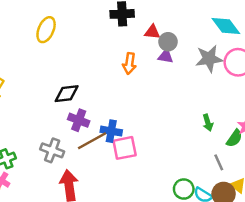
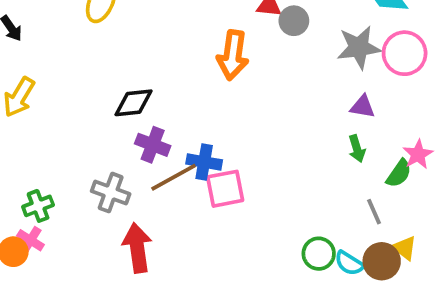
purple triangle: (166, 56) -> (363, 107), moved
orange arrow: (129, 63) -> (233, 55), size x1.4

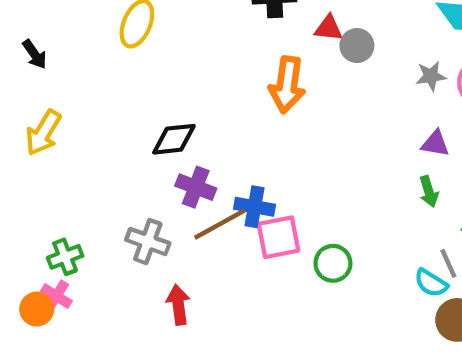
gray star: (359, 47) -> (431, 76), size x0.6
red arrow: (137, 248) -> (178, 305), size x0.7
green circle: (319, 254) -> (333, 263), moved
cyan semicircle: (349, 263) -> (431, 283), moved

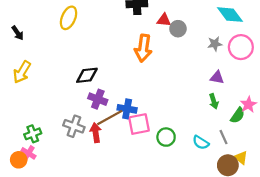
cyan semicircle: (431, 283) -> (201, 142), moved
red arrow: (178, 305) -> (96, 133), moved

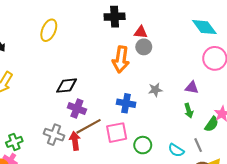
gray circle: (178, 29) -> (144, 47), moved
gray star: (215, 44) -> (155, 90), moved
blue cross: (127, 109) -> (126, 103), moved

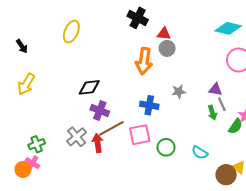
black cross: (115, 17) -> (138, 18), turned 30
cyan diamond: (204, 27) -> (228, 28), turned -40
gray cross: (54, 135) -> (77, 137), turned 30
gray line: (198, 145) -> (222, 104), moved

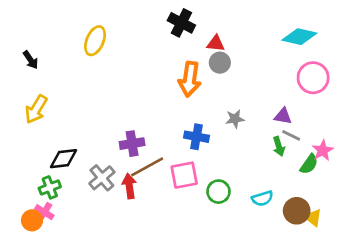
black diamond: (89, 87) -> (63, 159), moved
gray line: (222, 104) -> (291, 135), turned -40
purple cross: (100, 110) -> (132, 144), turned -30
cyan semicircle: (200, 153) -> (262, 198), turned -49
brown circle: (226, 175) -> (297, 211), moved

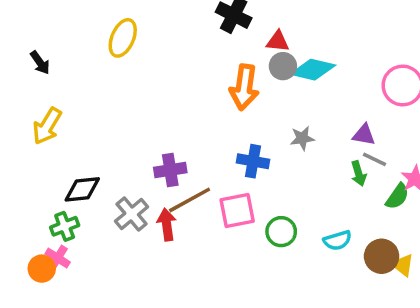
cyan diamond: (299, 37) -> (313, 70), moved

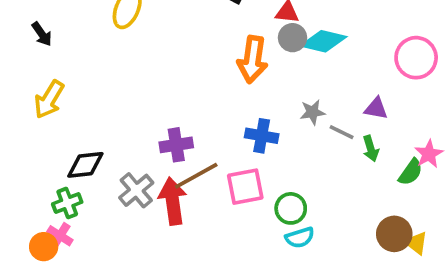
gray line: (374, 159) -> (342, 132), moved
red arrow: (167, 225) -> (173, 201), size x1.4
cyan semicircle: (337, 240) -> (300, 238), moved

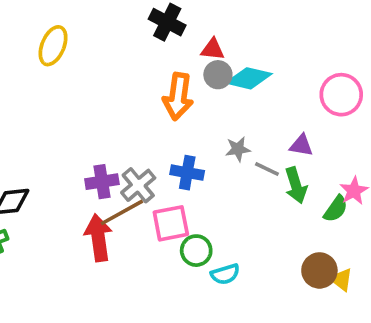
green arrow: (371, 148) -> (296, 185), size x1.4
gray cross: (136, 190) -> (138, 185), moved
green circle: (291, 208) -> (196, 251), moved

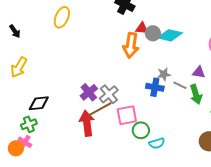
red triangle: (213, 49) -> (142, 28), moved
blue cross: (187, 173) -> (155, 87), moved
purple cross: (102, 182) -> (89, 92), turned -30

